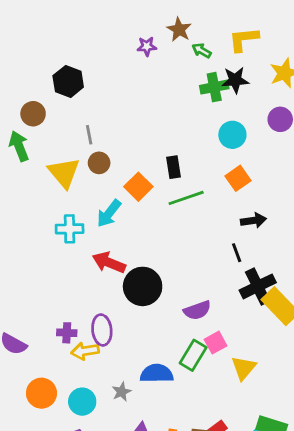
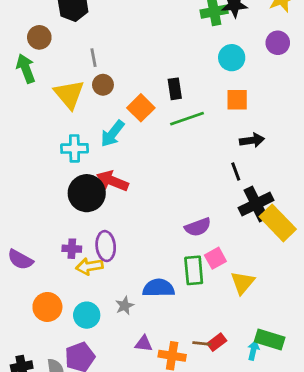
orange square: (238, 178) -> (237, 100), turned 35
black circle: (143, 286) -> (87, 193), moved
green rectangle: (193, 355) -> (194, 270), turned -36

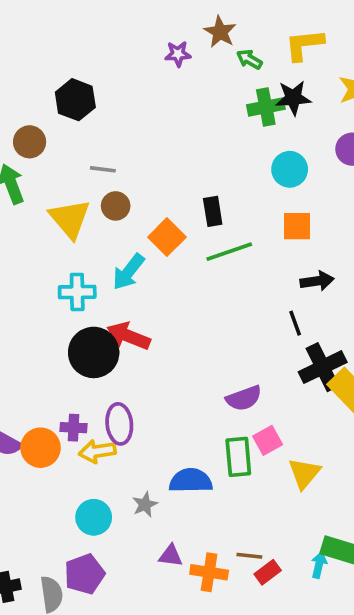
gray line: (93, 58) -> (103, 169), turned -72
orange circle: (47, 307) -> (41, 448), moved
red rectangle: (217, 342) -> (268, 572), moved

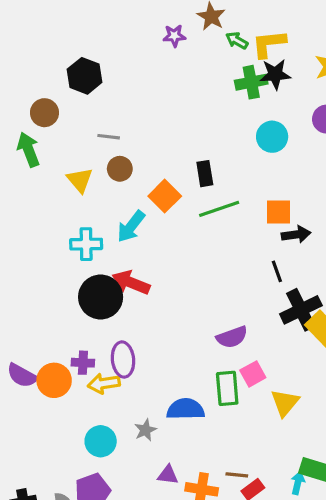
yellow L-shape: (304, 45) -> (269, 44), moved
yellow triangle: (70, 219) -> (80, 180), size x0.7
orange square: (297, 226) -> (278, 212), moved

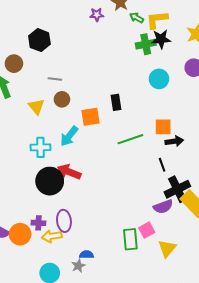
orange square: (165, 196) -> (91, 117), turned 36
green line: (219, 209) -> (130, 139), moved
purple semicircle: (232, 337) -> (163, 207), moved
blue semicircle: (186, 409) -> (86, 255), moved, size x0.6

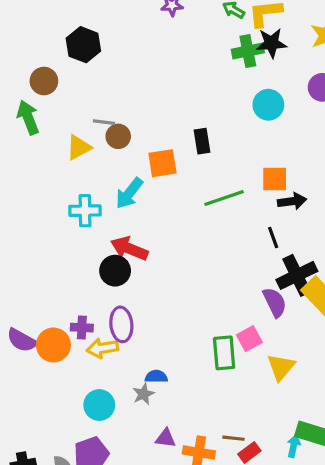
gray line: (55, 79) -> (104, 122), moved
yellow triangle: (36, 106) -> (79, 147), turned 42
black circle: (50, 181) -> (115, 271), moved, size x0.7
purple semicircle: (163, 207) -> (275, 302), turned -96

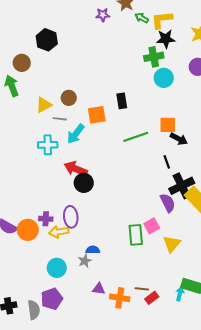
green cross: (248, 51) -> (154, 57), moved
gray line: (104, 122) -> (60, 119), moved
black arrow: (292, 201) -> (179, 139), turned 36
black circle: (115, 271) -> (84, 183), moved

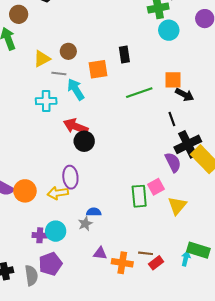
cyan arrow: (76, 134) -> (76, 89), turned 110
purple cross: (46, 219) -> (40, 235), moved

